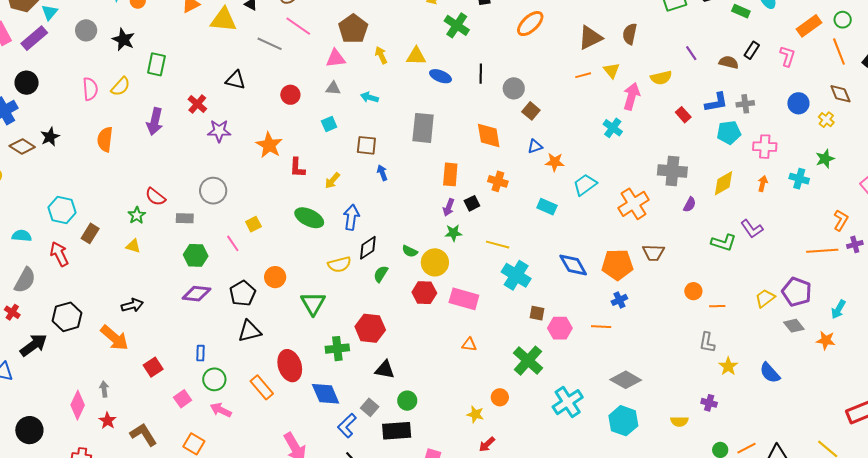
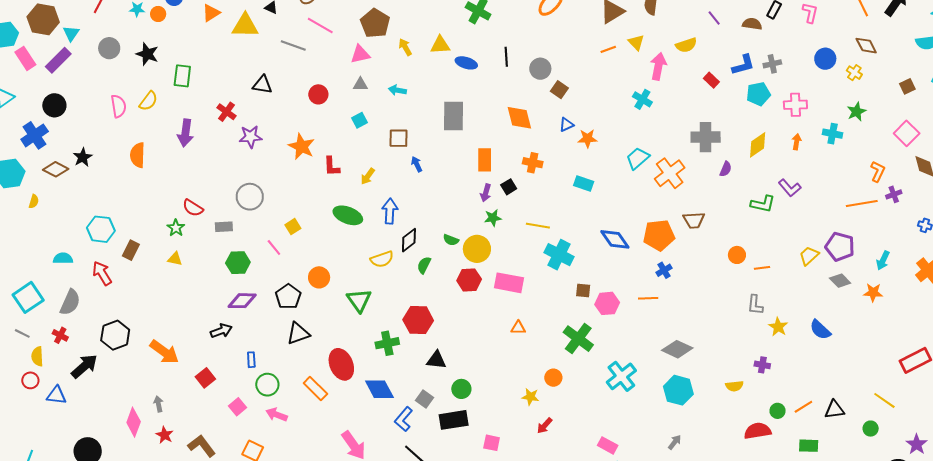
cyan trapezoid: (585, 185) -> (638, 158), moved
black arrow: (132, 305) -> (221, 331), moved

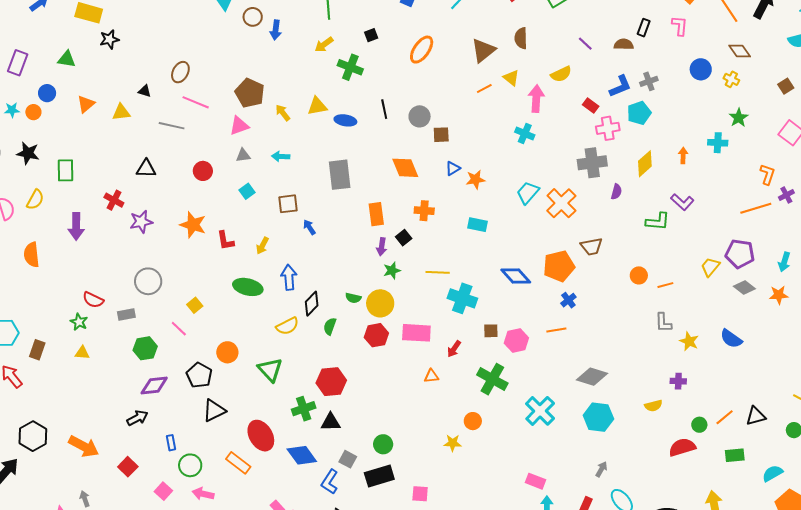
yellow triangle: (245, 26) -> (121, 112), size x0.7
brown square: (559, 90) -> (441, 135), turned -30
pink cross: (795, 105) -> (608, 128), moved
black triangle: (436, 360) -> (331, 422), moved
red arrow: (545, 426) -> (454, 349), moved

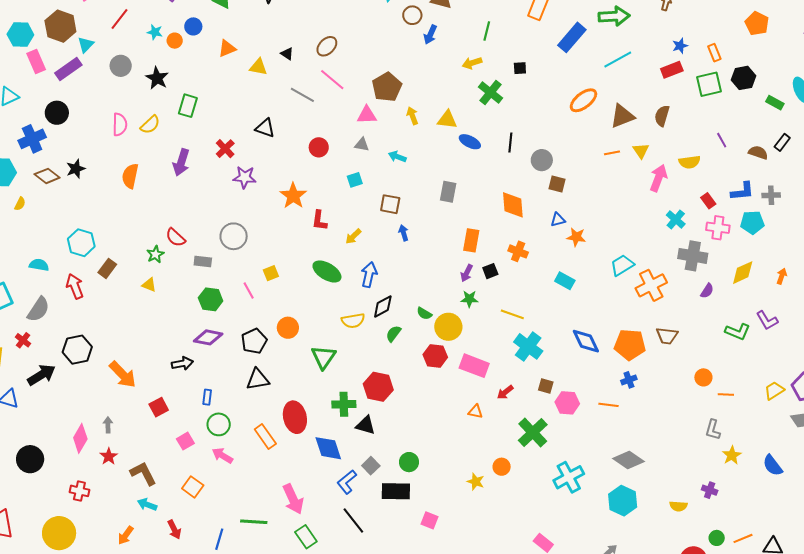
orange ellipse: (422, 50) -> (583, 100), moved
cyan cross: (525, 133) -> (676, 220), moved
gray rectangle: (340, 175) -> (448, 192), size x0.7

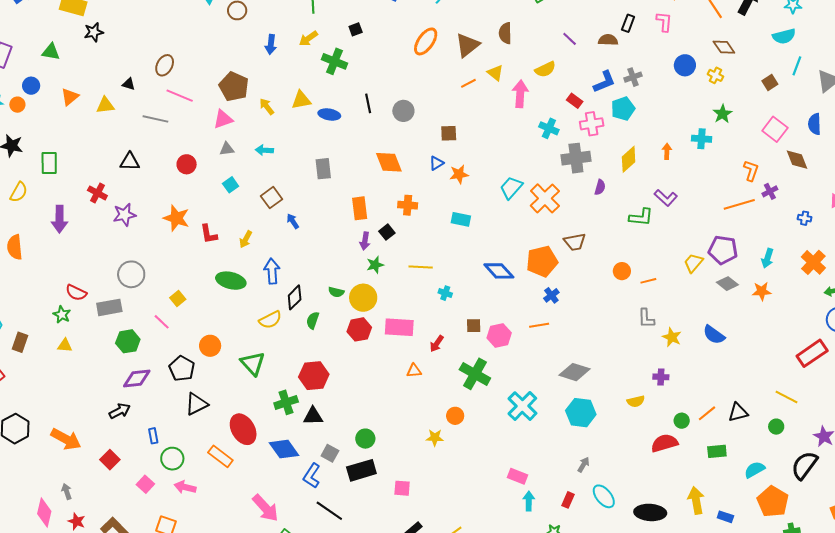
blue arrow: (430, 35) -> (271, 44), moved
brown square: (557, 184) -> (449, 133), moved
brown square: (390, 204) -> (272, 198), turned -30
gray rectangle: (203, 261) -> (109, 307), size x1.4
cyan cross: (528, 346) -> (445, 293), size x0.5

